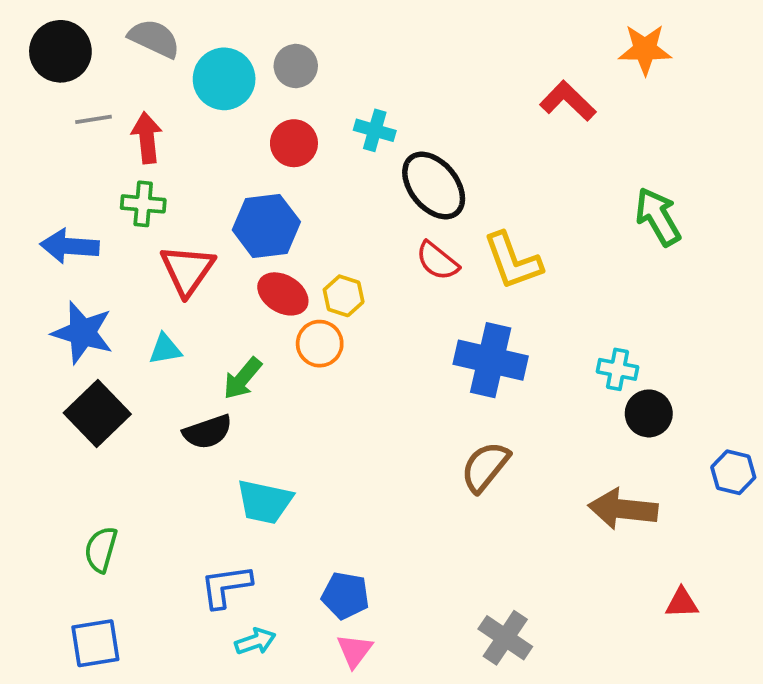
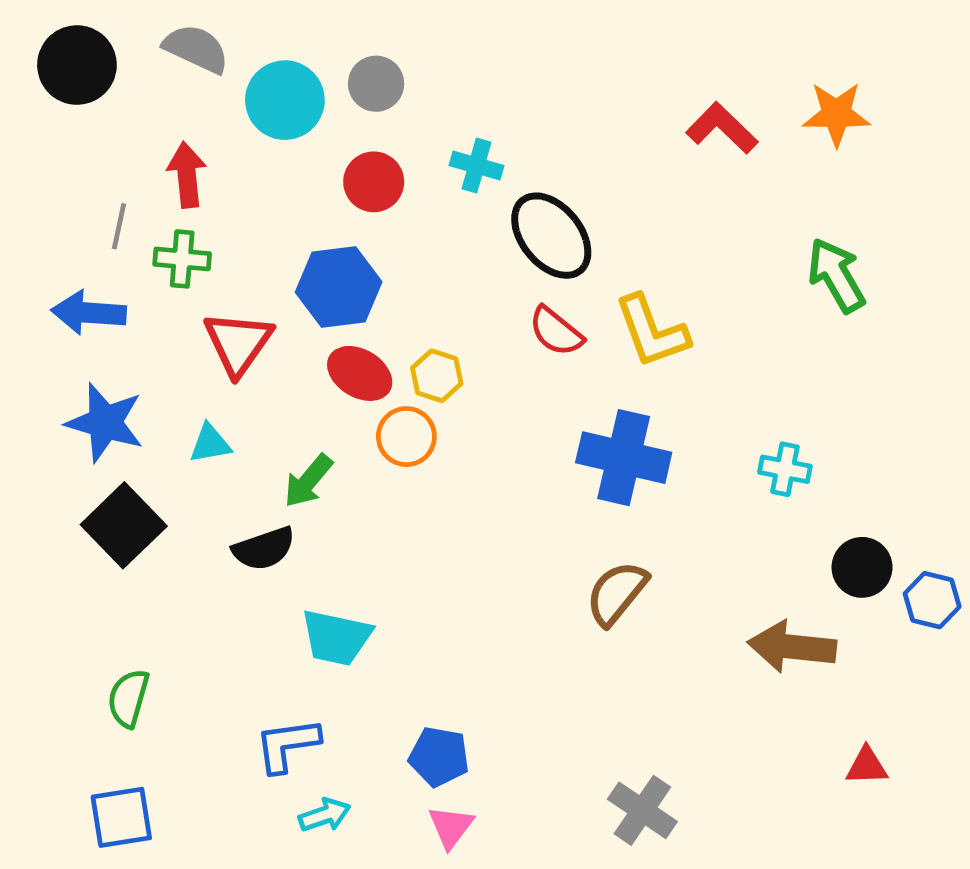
orange star: (645, 49) -> (836, 114), moved
gray line: (94, 119) -> (119, 226), moved, turned -69
black circle: (649, 413) -> (862, 567), moved

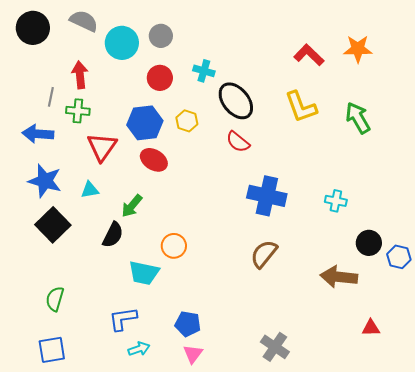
yellow L-shape: (652, 331) -> (301, 107), moved
yellow hexagon: (437, 376) -> (187, 121), moved
orange circle: (406, 437) -> (174, 246), moved
black semicircle: (264, 549) -> (113, 235), turned -44

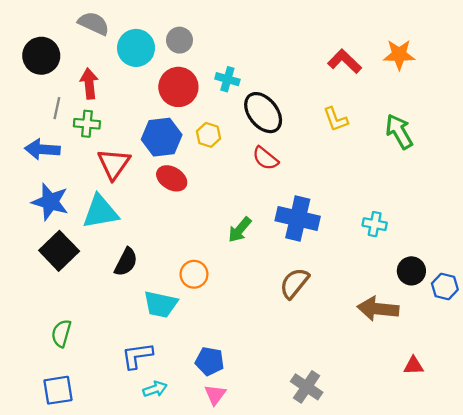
black circle: (33, 28) -> (41, 56), moved
red circle: (160, 78) -> (178, 87), size x1.4
yellow L-shape: (301, 107) -> (336, 119), size x0.7
cyan triangle: (90, 190) -> (100, 212), size x1.8
green arrow: (132, 206) -> (240, 230), moved

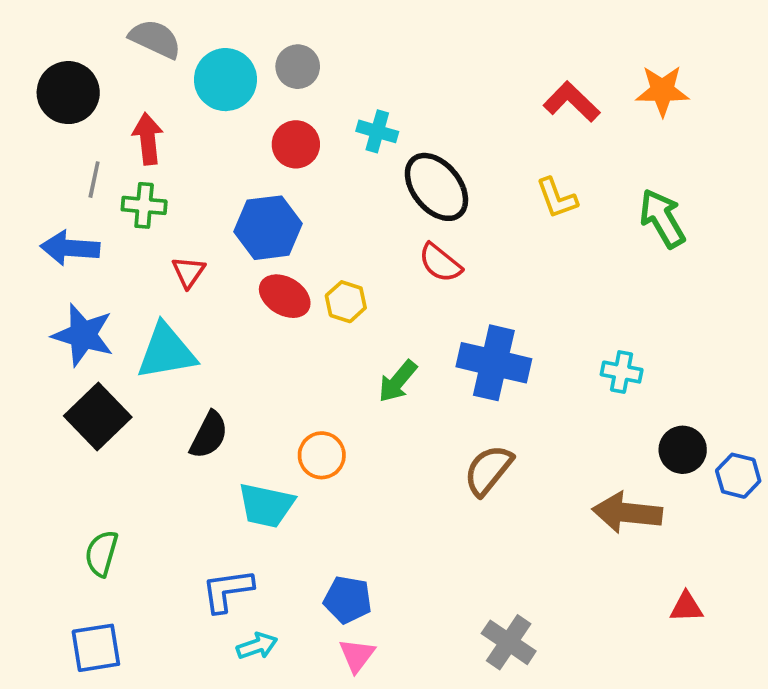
red circle: (178, 87) -> (296, 144), size x0.7
yellow hexagon: (208, 135) -> (346, 302), moved
red triangle: (114, 164) -> (188, 272), size x0.6

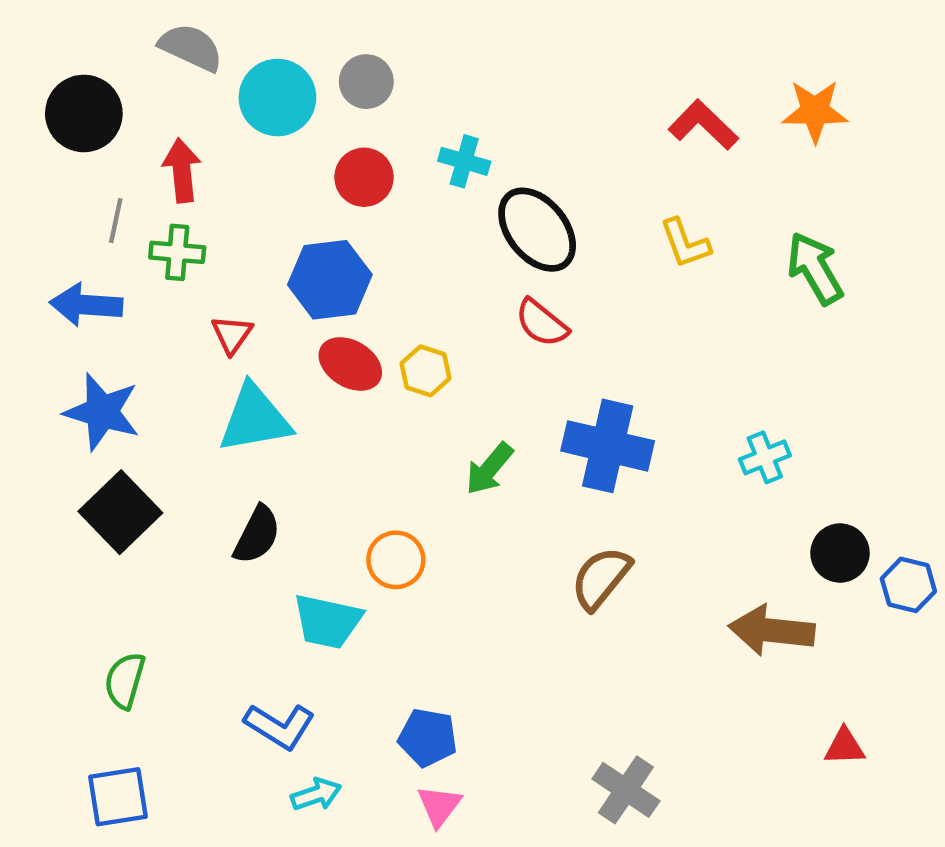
cyan triangle: (166, 352) -> (255, 419), moved
cyan cross: (622, 372) -> (765, 457), turned -33
blue L-shape: (227, 590) -> (280, 726), turned -140

